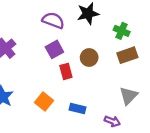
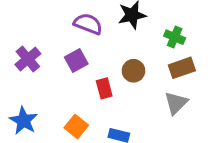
purple square: (54, 49) -> (76, 60), moved
gray triangle: (129, 96) -> (176, 103), moved

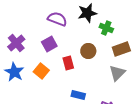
green cross: (175, 37) -> (106, 28), moved
blue star: (23, 121) -> (14, 72), moved
orange square: (76, 127) -> (41, 71), moved

